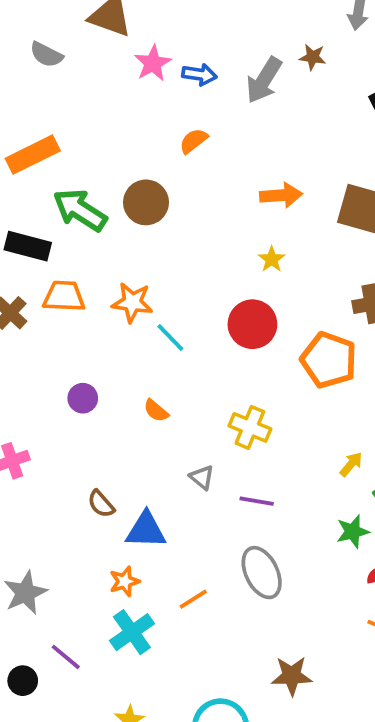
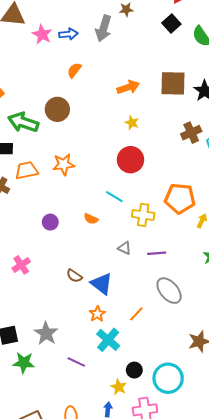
cyan line: (170, 338) -> (114, 197), moved
orange pentagon: (329, 360) -> (180, 198), moved
blue triangle: (146, 530) -> (102, 284), turned 50
black circle: (23, 681) -> (134, 370), moved

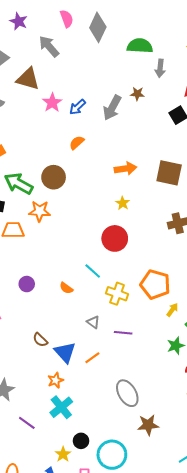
blue arrow: (68, 34) -> (78, 107), turned 132
orange star: (64, 164) -> (40, 211), moved
gray ellipse: (169, 291) -> (127, 393), moved
orange line: (136, 314) -> (92, 358), moved

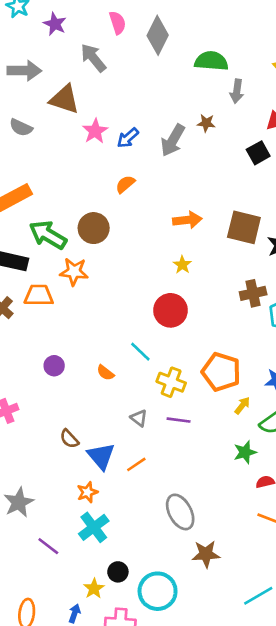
purple line: (123, 333) -> (179, 420), moved

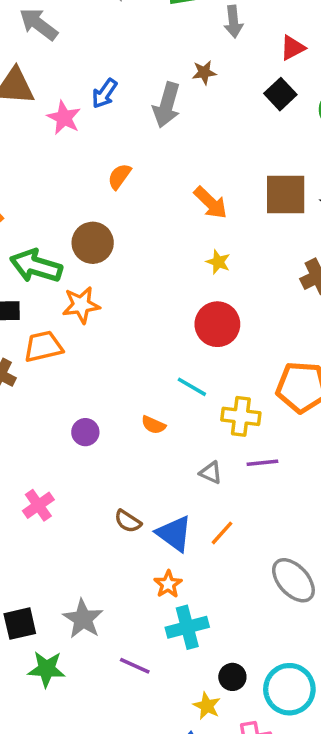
blue arrow: (128, 138) -> (105, 94), moved
orange arrow: (187, 220) -> (211, 203), turned 64
cyan cross: (94, 527) -> (187, 627), turned 36

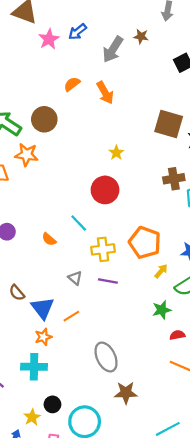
orange arrow: (211, 203) -> (105, 93), moved
yellow cross: (241, 416) -> (103, 249), turned -30
orange star: (168, 584) -> (43, 337), moved

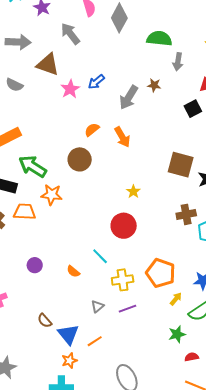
brown circle: (44, 119) -> (80, 159), moved
gray triangle: (75, 278) -> (98, 306), turned 40
purple line: (108, 281) -> (127, 309), turned -30

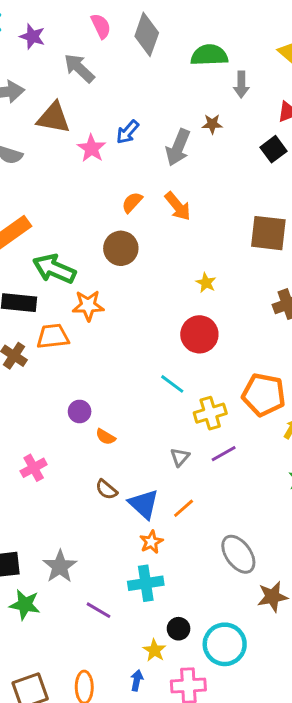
orange semicircle: (73, 271) -> (106, 437), moved

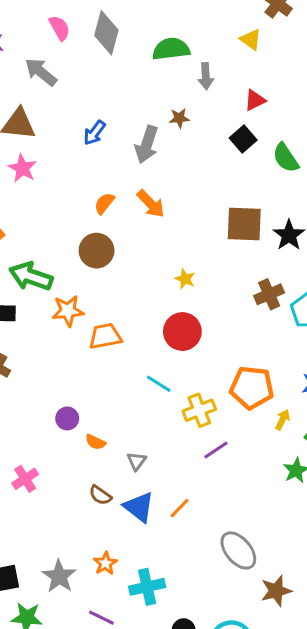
pink star: (92, 148) -> (22, 168), moved
orange trapezoid: (53, 336) -> (105, 336), moved
gray triangle: (180, 457) -> (137, 461), moved
orange star: (151, 542) -> (105, 563), moved

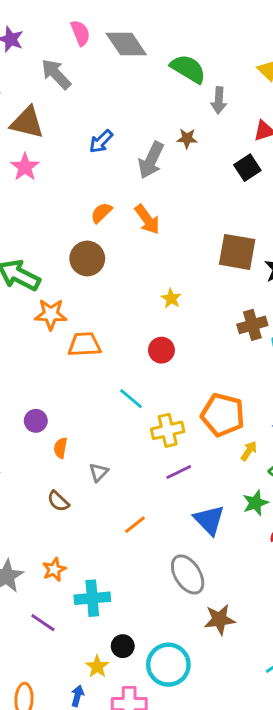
gray diamond: (106, 33) -> (126, 44), turned -57
green semicircle: (171, 49) -> (188, 69), turned 30
red circle: (182, 332) -> (161, 350), size x0.7
orange semicircle: (95, 442) -> (61, 448), turned 66
blue triangle: (139, 507) -> (209, 520), moved

